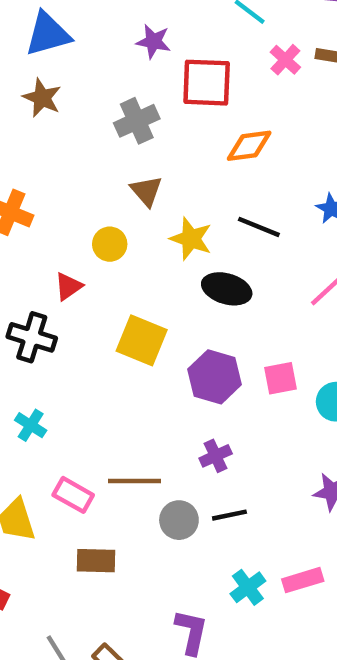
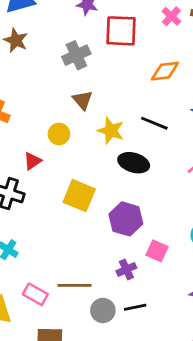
orange diamond: (249, 146) -> (165, 71), moved
pink square: (280, 378) -> (157, 251), moved, turned 35

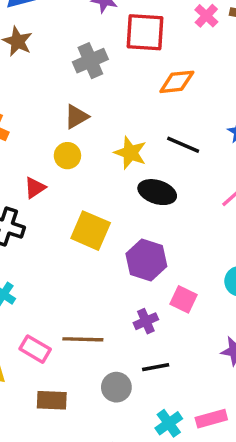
orange diamond: (165, 71) -> (177, 82), moved
brown triangle: (82, 100) -> (76, 117), moved, turned 40
gray circle: (103, 310) -> (116, 387), moved

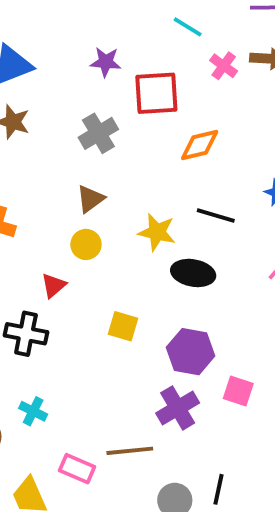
yellow square: (91, 231) -> (123, 326), size x0.7
purple cross: (146, 321) -> (178, 408), moved, size x1.5
black line: (156, 367) -> (219, 489), moved, turned -60

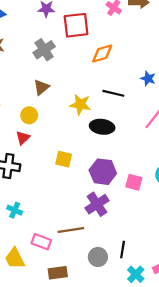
yellow circle: (86, 244) -> (29, 115), moved
pink square: (238, 391) -> (134, 182), moved

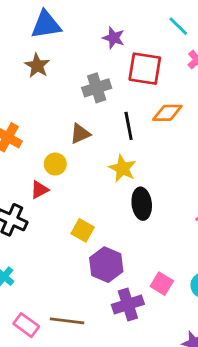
black line: (113, 93) -> (129, 126), moved, turned 50
black ellipse: (102, 127) -> (142, 204), turned 60
purple hexagon: (103, 172) -> (106, 265), moved
purple cross: (97, 204) -> (128, 304), moved

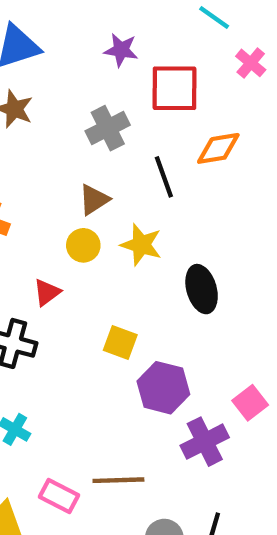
yellow circle: (55, 164) -> (83, 245), moved
yellow star: (122, 168) -> (141, 245), moved
pink square: (162, 284) -> (250, 403), turned 30

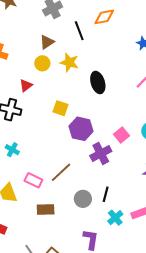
brown line: (118, 480) -> (61, 172), turned -40

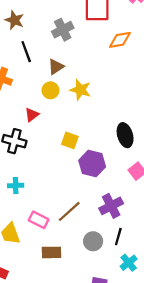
black line: (79, 31) -> (26, 52), moved
black ellipse: (98, 83) -> (125, 135), moved
cyan cross: (12, 150) -> (16, 185), turned -32
purple cross: (101, 153) -> (111, 206), moved

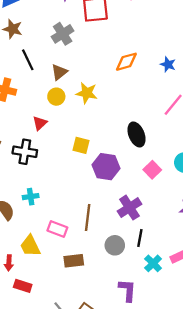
orange diamond: (120, 40) -> (126, 62), moved
brown line: (69, 211) -> (88, 218), turned -35

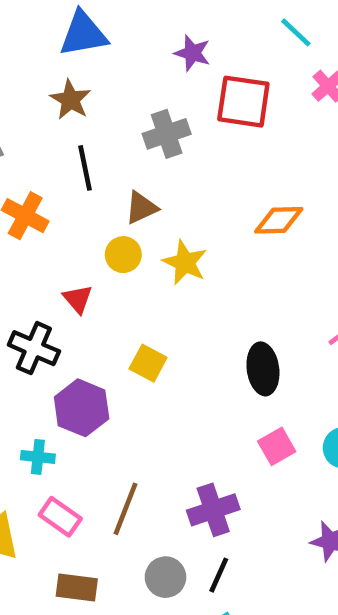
red triangle: (40, 123) -> (78, 299), turned -42
purple hexagon: (106, 167) -> (82, 408), moved
cyan cross: (31, 197) -> (38, 457), moved

